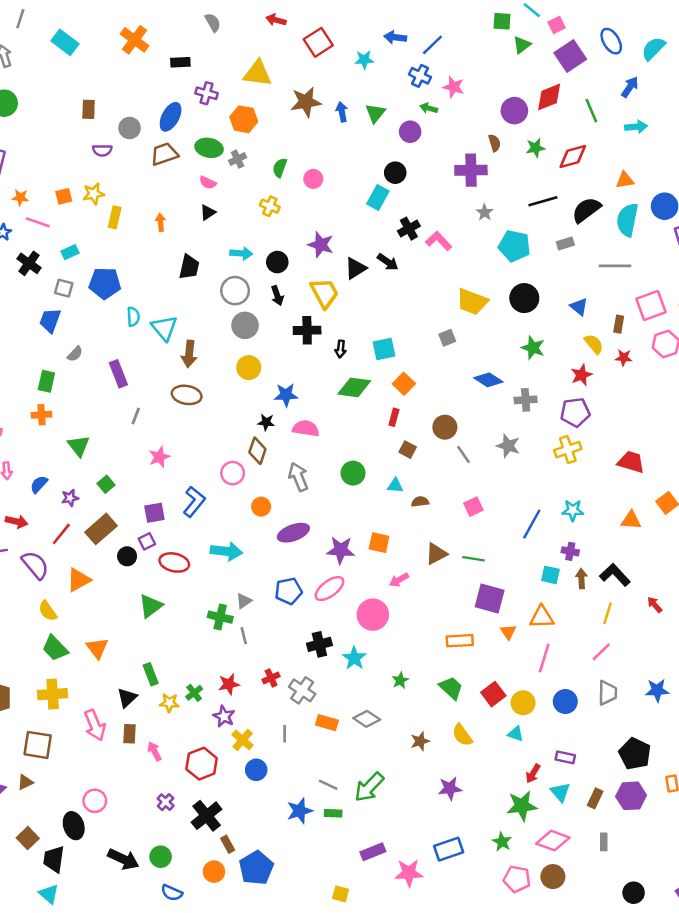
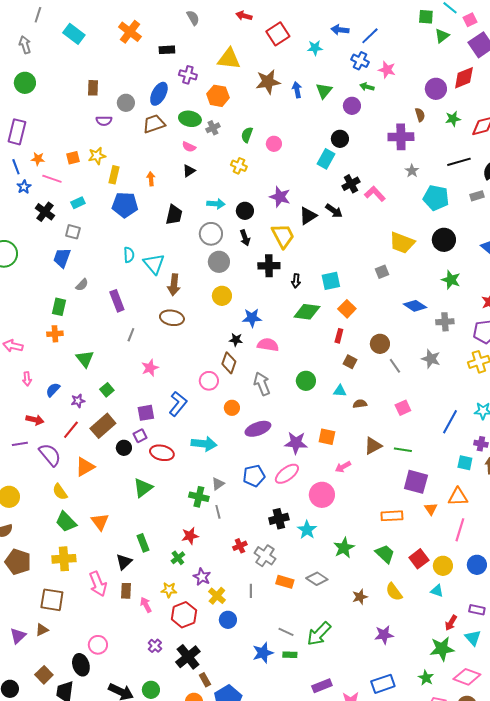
blue pentagon: (105, 283) -> (125, 205), moved
green star: (400, 680) -> (344, 548), size x1.5
red star: (229, 684) -> (190, 536), moved
yellow star: (169, 703) -> (169, 590), moved

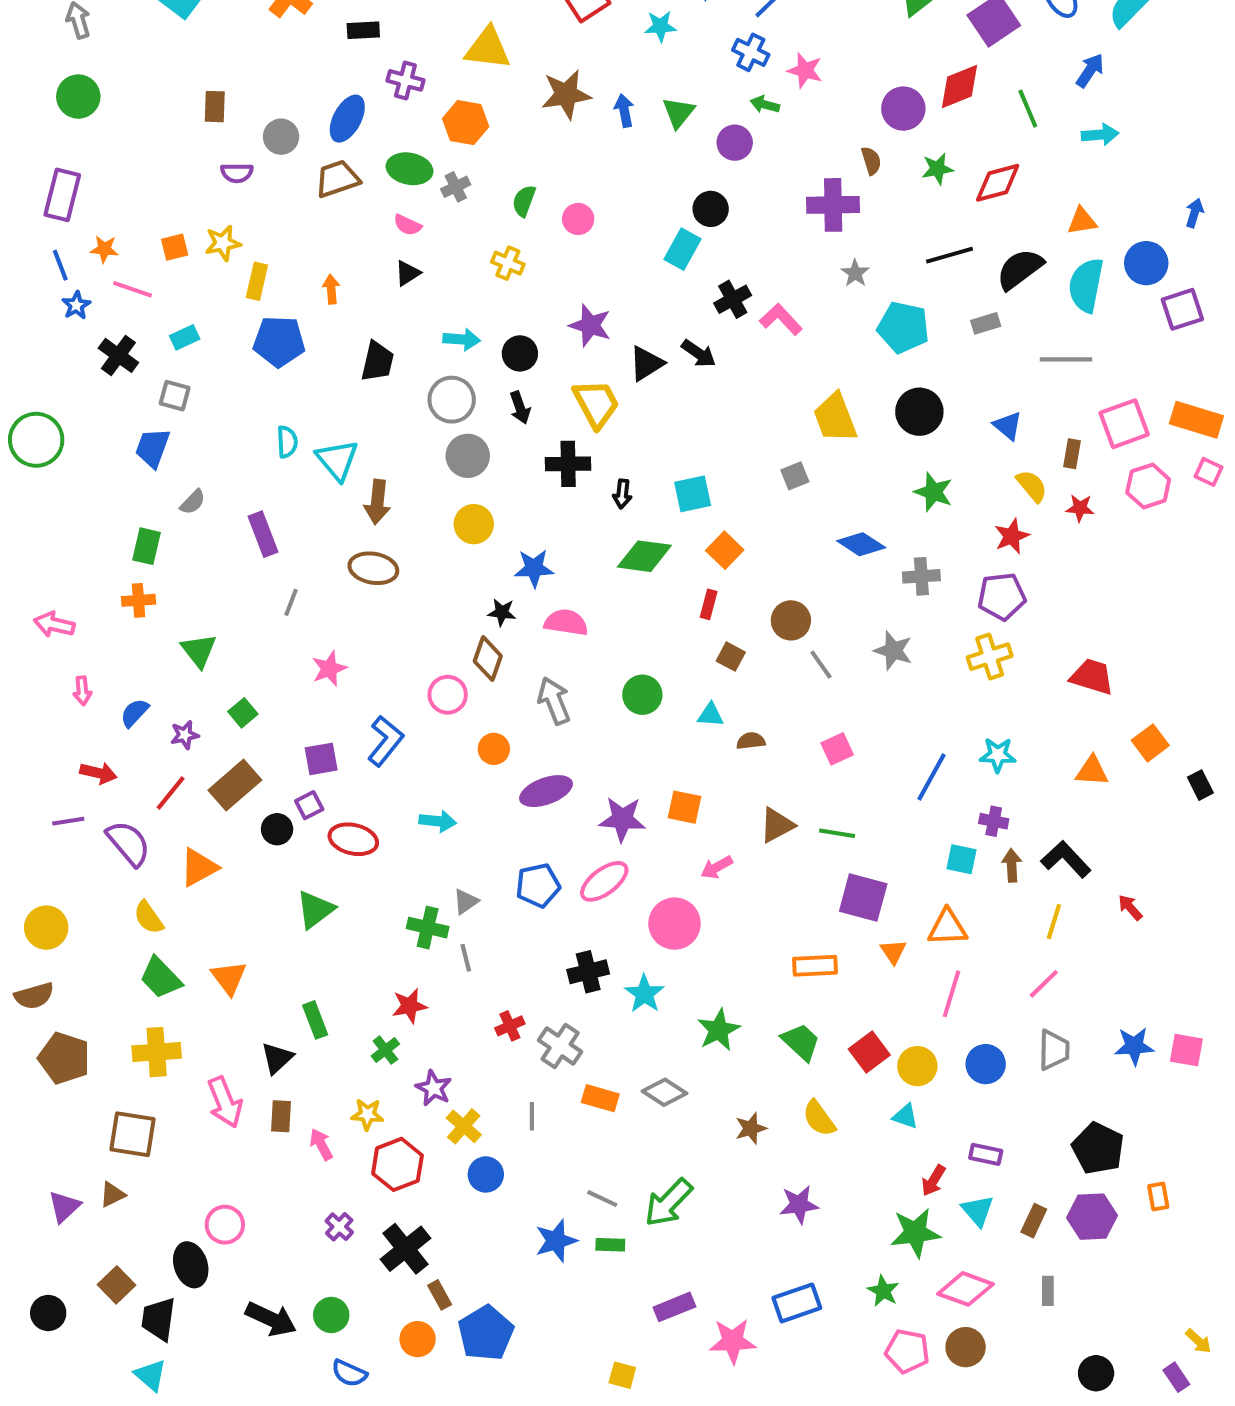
yellow trapezoid: (402, 243) -> (835, 418), turned 48
cyan arrow: (204, 444) -> (438, 821), size x0.7

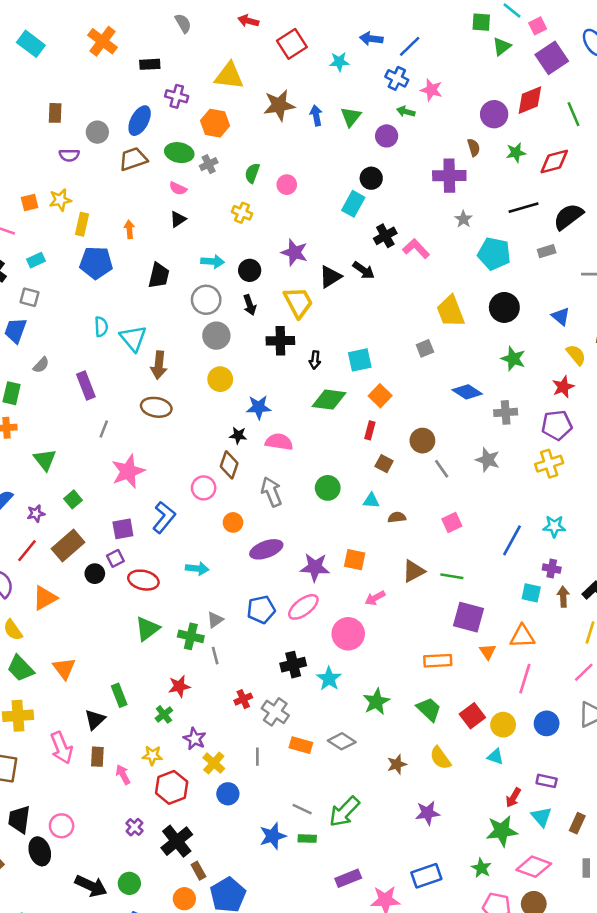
pink star: (329, 669) -> (128, 471), size x1.5
green triangle: (315, 910) -> (147, 629), moved
black trapezoid: (159, 1319) -> (19, 819), moved

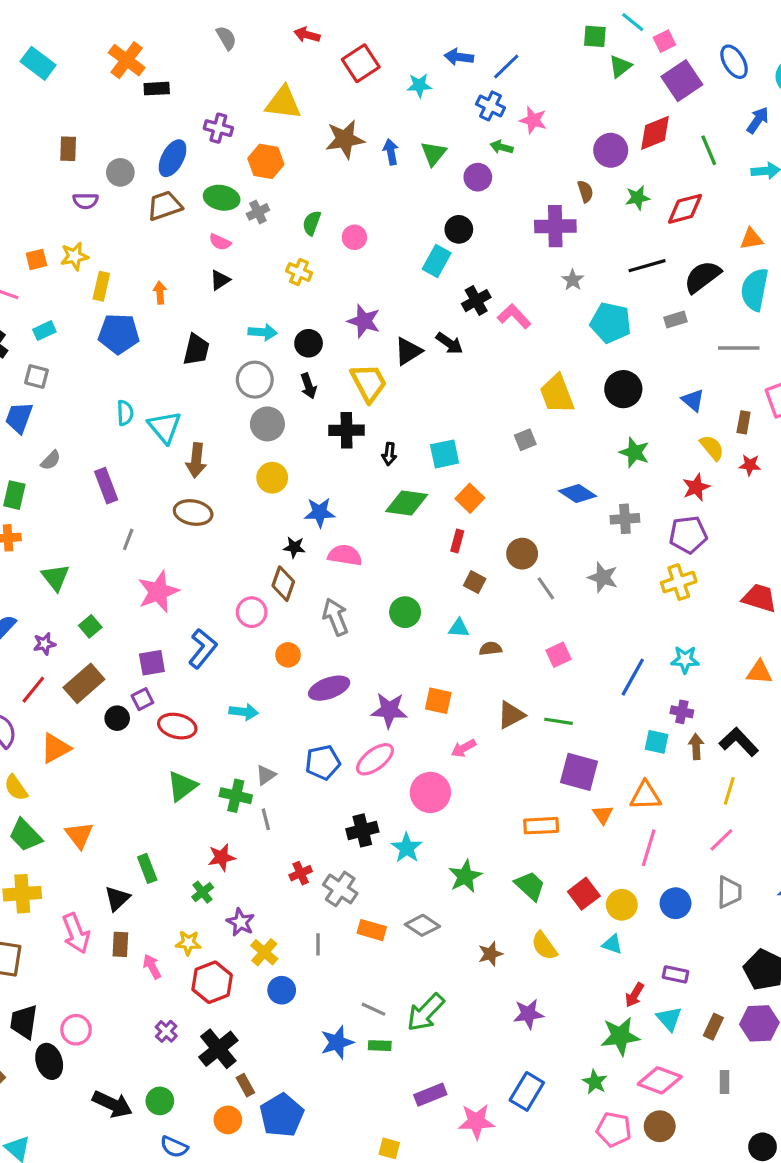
black rectangle: (150, 64) -> (157, 89), moved
blue rectangle: (426, 876) -> (527, 1091), turned -40

